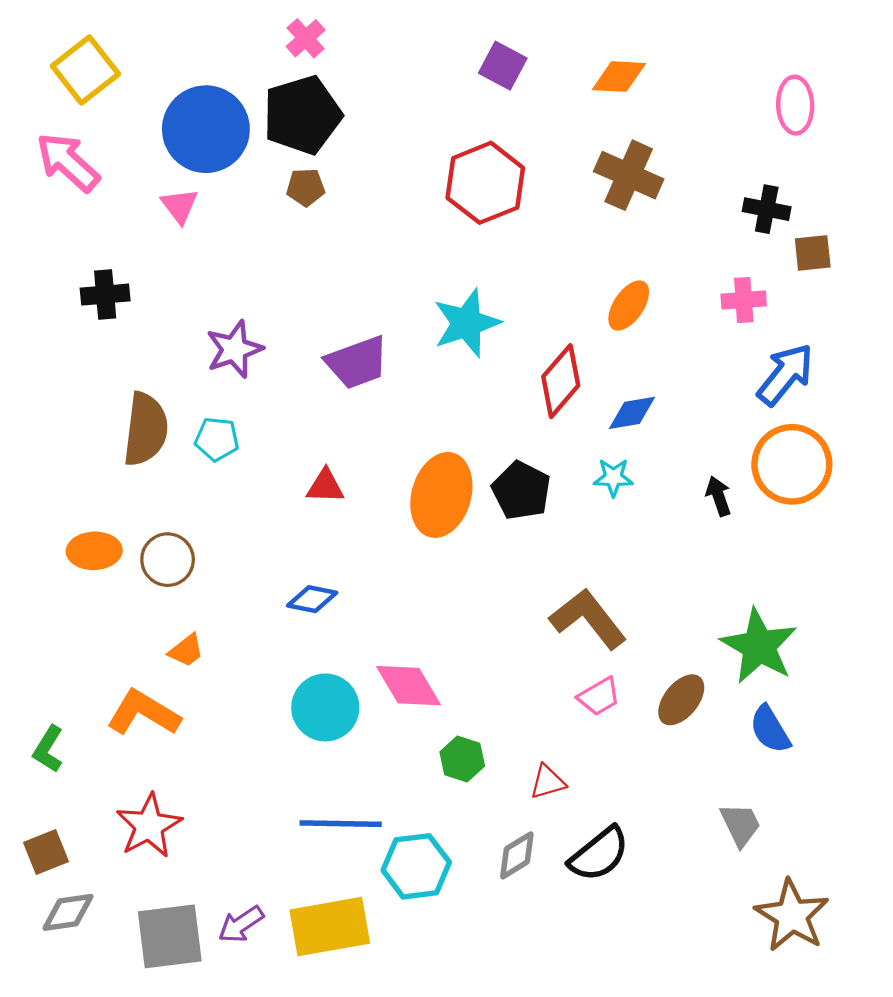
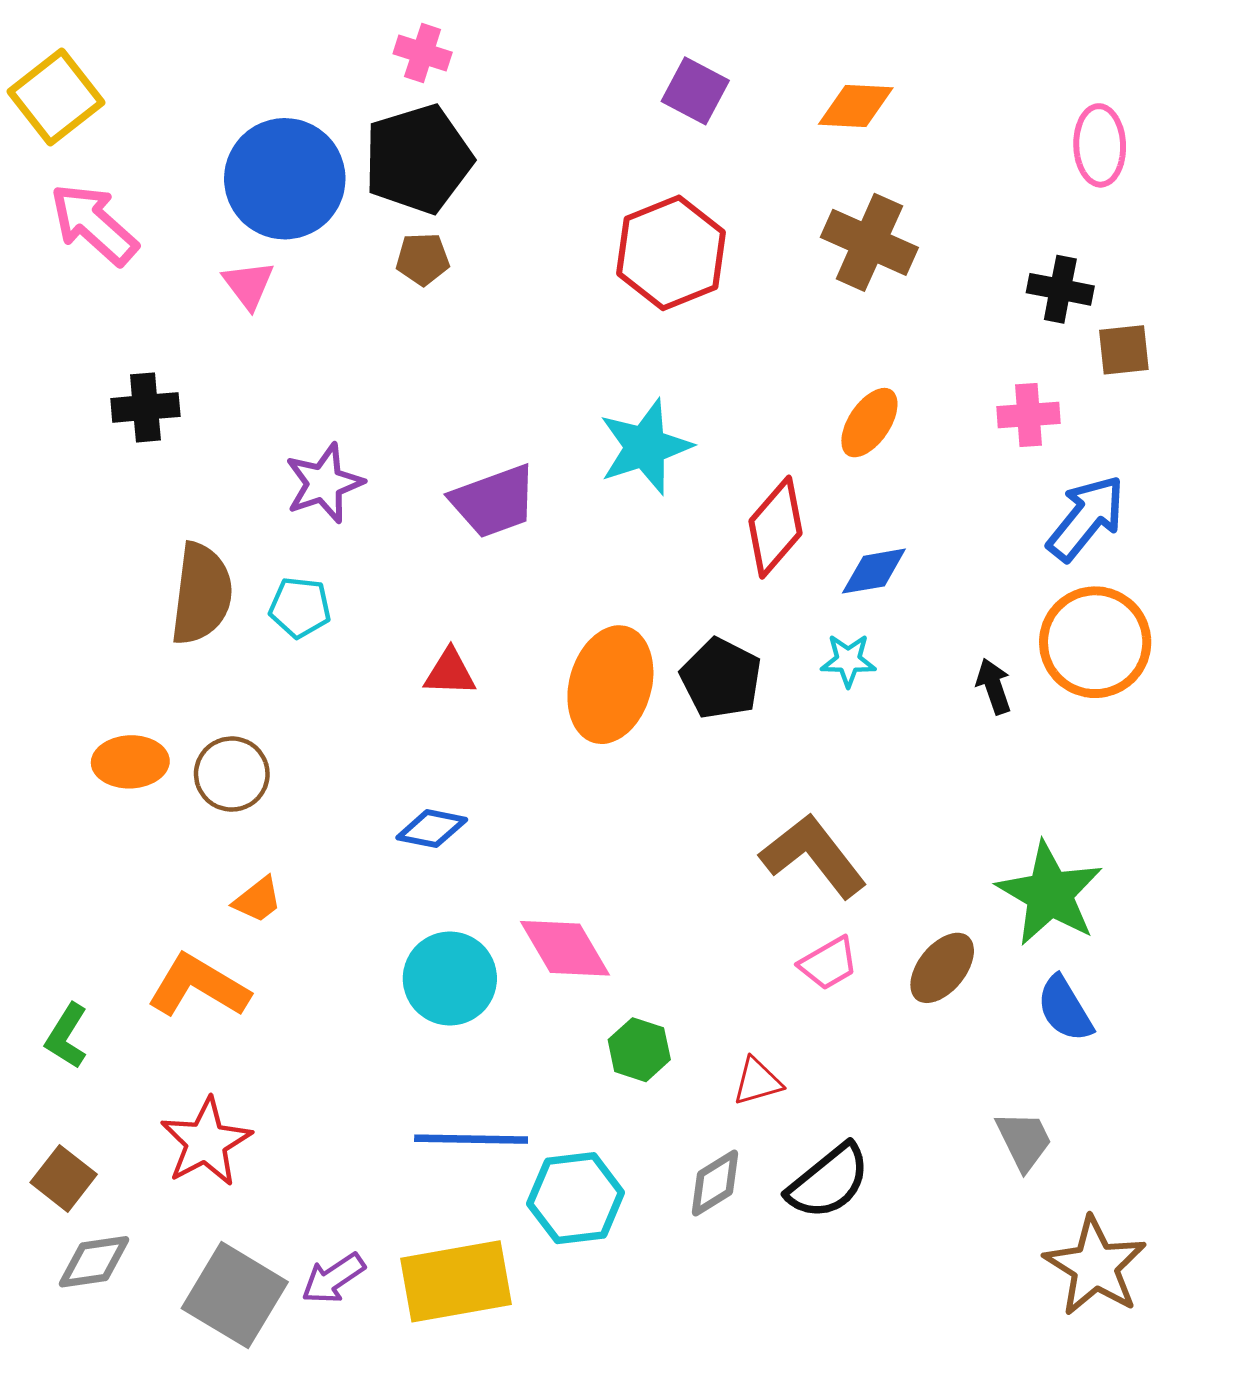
pink cross: (306, 38) -> (423, 53), turned -30
yellow square: (85, 70) -> (56, 97), moved
brown square: (46, 852) -> (64, 1178), turned -30
gray square: (170, 936) -> (235, 1295), turned 38

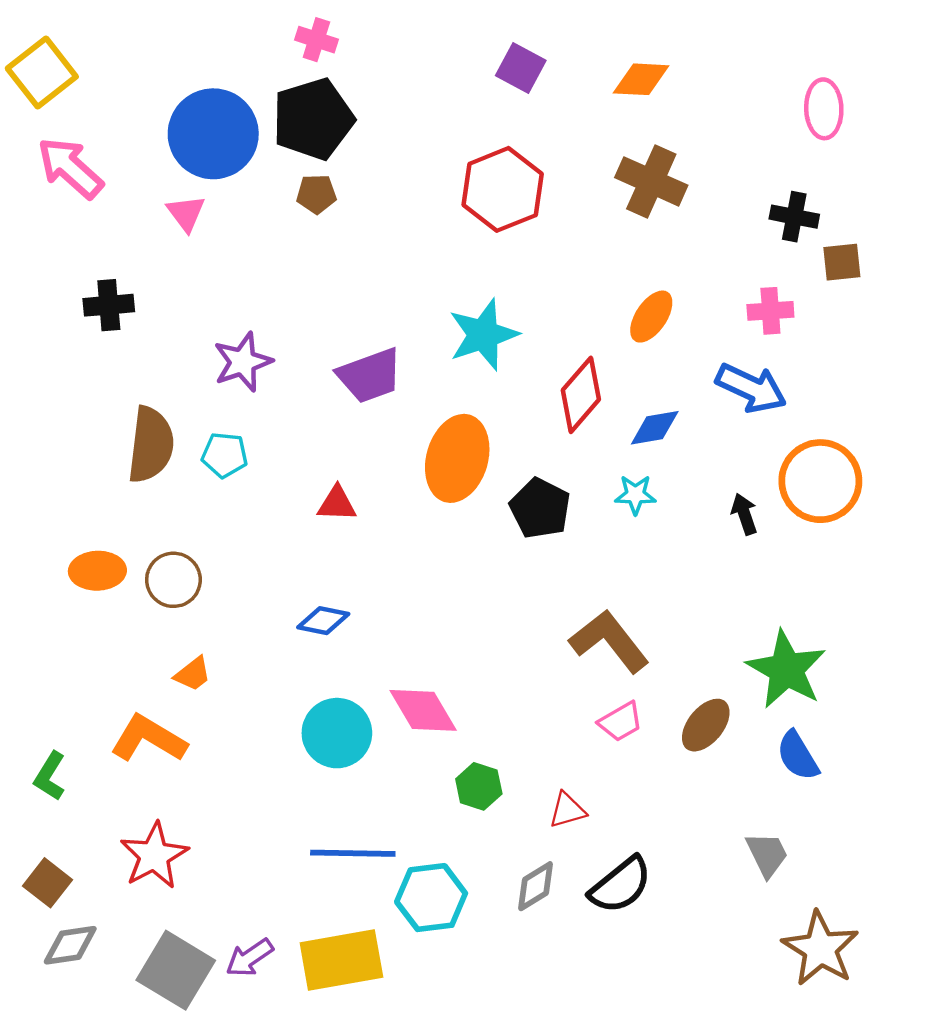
blue arrow: (1086, 518) -> (751, 388), moved, turned 76
orange ellipse: (610, 685) -> (457, 458), moved

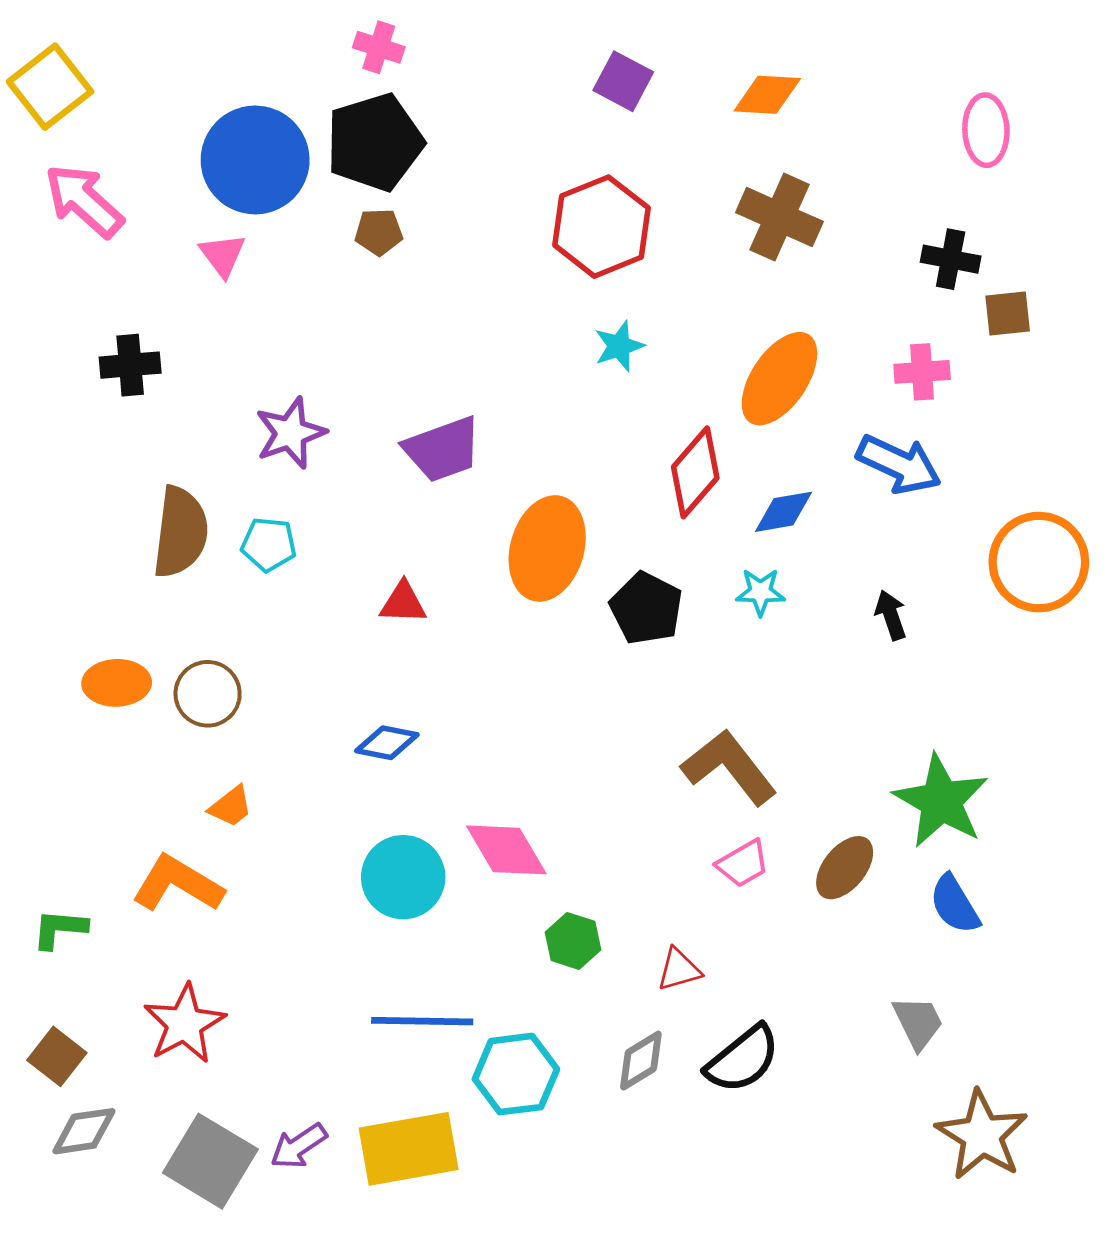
orange ellipse: (651, 317) -> (779, 379), size x1.5
cyan star: (483, 335) -> (619, 346), moved, size x0.6
orange circle: (820, 481) -> (1039, 562), moved
green L-shape: (50, 776) -> (60, 929), turned 63

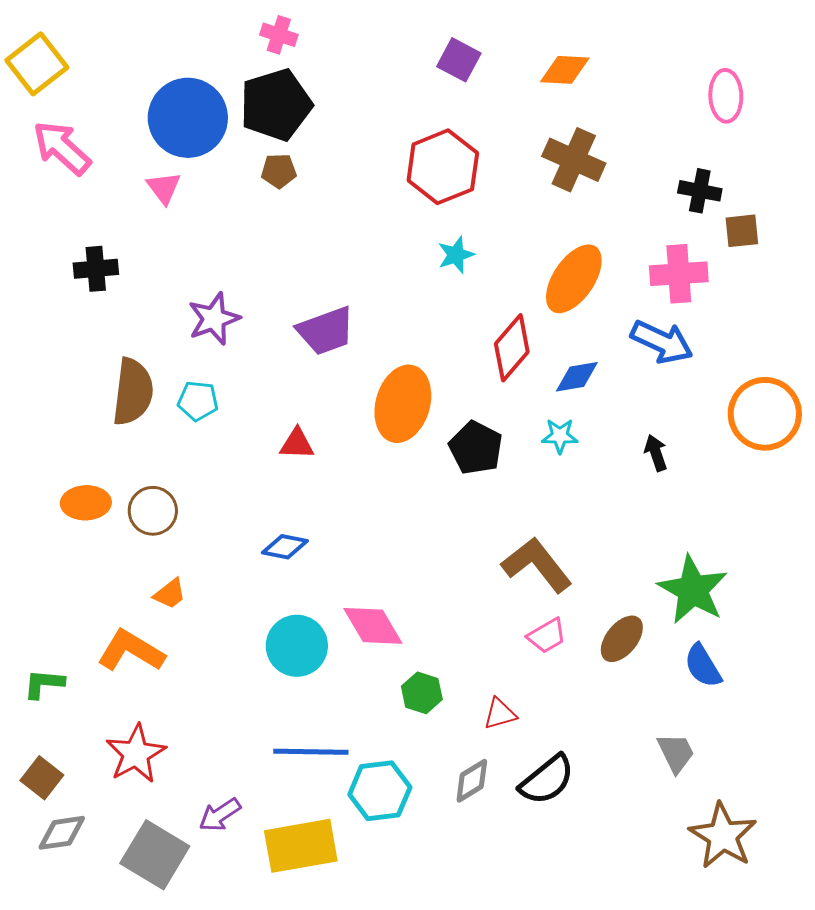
pink cross: (922, 372) -> (679, 274), size x1.4
purple arrow: (299, 1146) -> (220, 815), moved

